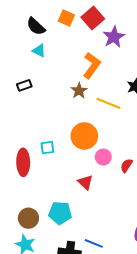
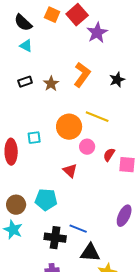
orange L-shape: (92, 65) -> (82, 75), moved
black rectangle: (24, 85) -> (25, 82), moved
brown star: (79, 91) -> (51, 84), moved
yellow line: (109, 103) -> (97, 117), moved

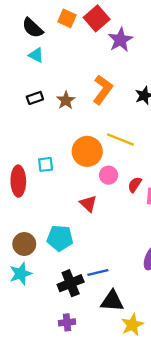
blue line: (78, 229) -> (98, 272), turned -36
cyan star: (13, 230) -> (21, 274), turned 30
black cross: (55, 238) -> (71, 283), turned -30

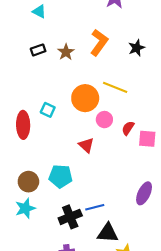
cyan square: (46, 164) -> (48, 110), turned 32

